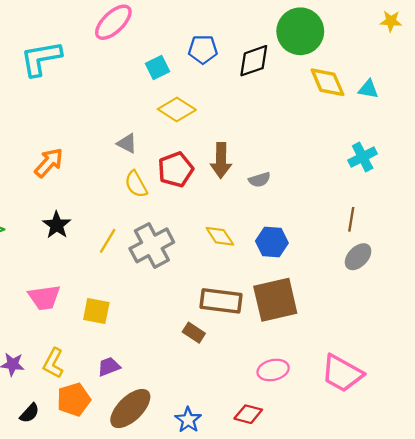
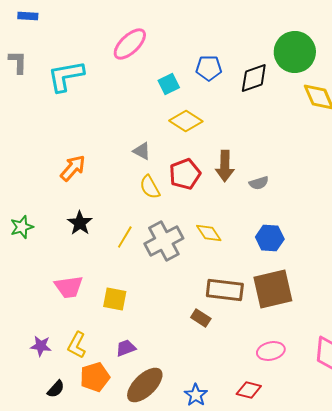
yellow diamond: (220, 236) -> (209, 233), moved

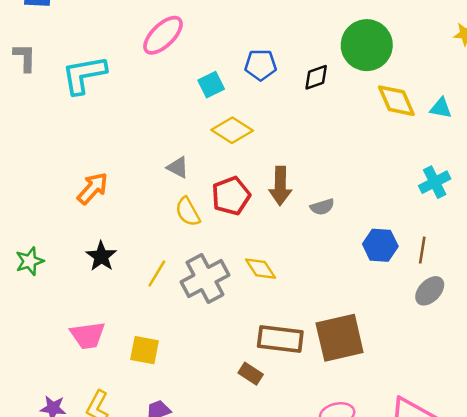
black diamond: (254, 78) -> (316, 77), size x0.7
blue hexagon: (270, 238) -> (380, 245), moved

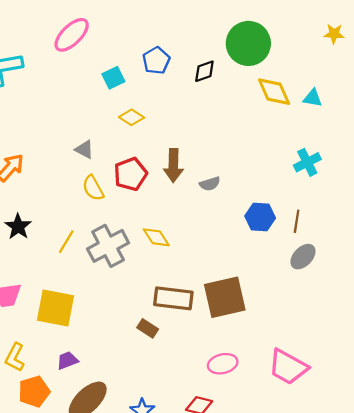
blue pentagon: (261, 65) -> (156, 61), turned -30
yellow diamond: (232, 130) -> (132, 117), size x0.7
yellow square: (144, 350) -> (56, 308), size x1.5

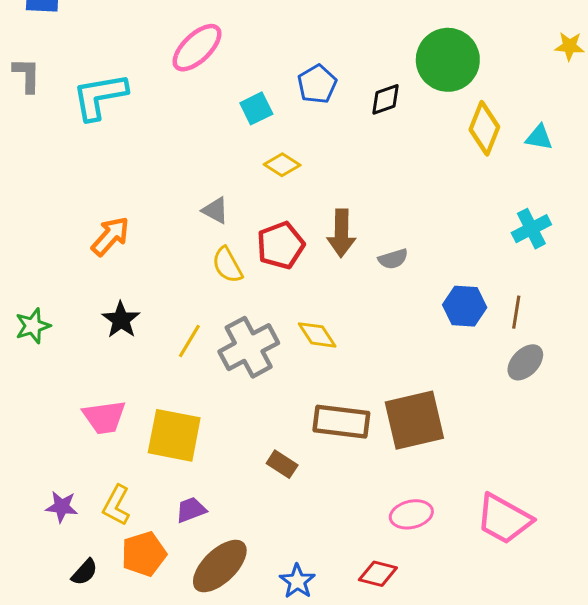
yellow diamond: (274, 92) -> (484, 128), turned 45
brown rectangle: (148, 328) -> (282, 464), moved

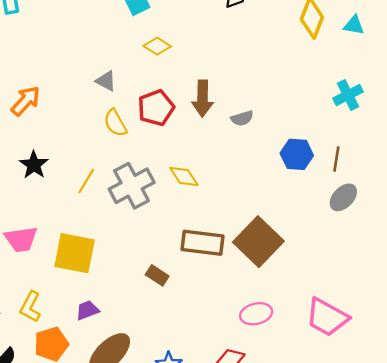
brown square: (414, 420) -> (258, 242), turned -33

